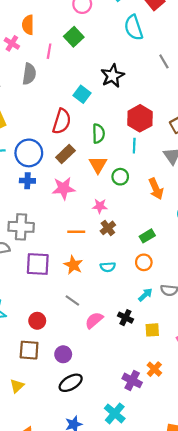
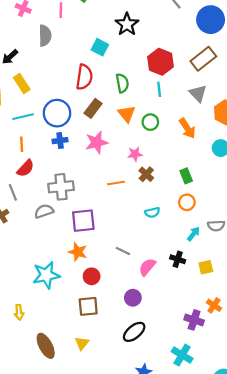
green rectangle: (147, 236) -> (186, 176), turned -72
orange star: (73, 265) -> (78, 252), moved
purple circle: (63, 354) -> (133, 298), moved

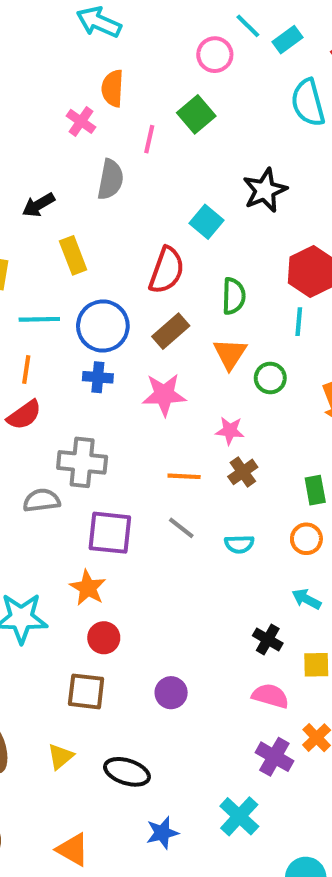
yellow rectangle: (22, 84) -> (73, 255), moved
cyan arrow: (194, 234) -> (306, 599), turned -112
gray line: (123, 251) -> (181, 528), moved
pink semicircle: (147, 267) -> (270, 696), moved, turned 54
black ellipse: (134, 332) -> (127, 772), moved, turned 45

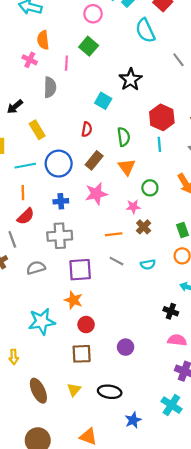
red semicircle: (167, 270) -> (87, 129), size x0.6
blue cross: (98, 377) -> (61, 201), moved
green circle: (270, 378) -> (150, 188), moved
gray semicircle: (42, 500) -> (36, 268), moved

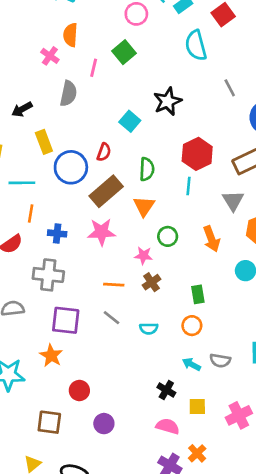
brown rectangle: (94, 160) -> (106, 191), size x1.4
blue circle: (59, 164) -> (71, 167), moved
orange line: (23, 193) -> (31, 214), moved
red circle: (86, 325) -> (79, 391), moved

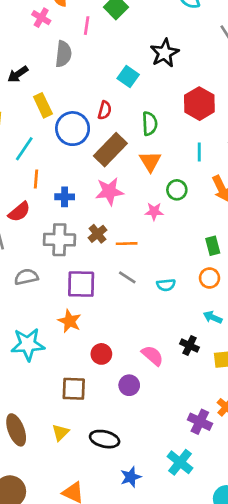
cyan line: (22, 183) -> (24, 149), turned -50
cyan line: (188, 186) -> (199, 152), moved
brown cross: (152, 282) -> (98, 234), moved
pink semicircle: (168, 426) -> (152, 356), moved, turned 30

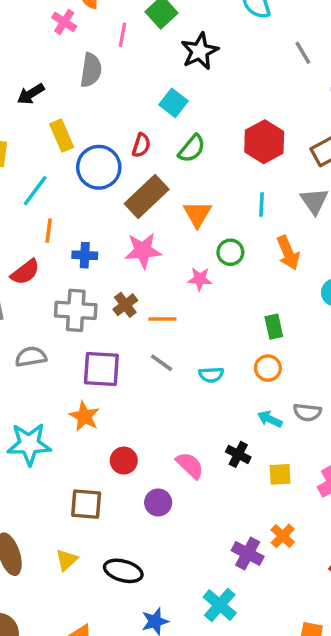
black star: (165, 53) -> (200, 51), moved
green semicircle: (150, 124) -> (192, 149), moved, turned 40

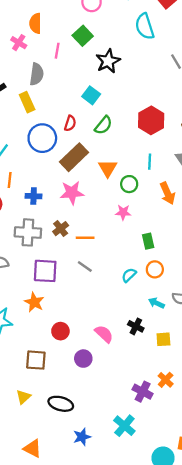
yellow rectangle: (62, 136) -> (27, 102), moved
green circle: (230, 252) -> (129, 184), moved
pink star: (200, 279) -> (123, 212), moved
green rectangle: (274, 327) -> (148, 241), moved
cyan semicircle: (211, 375) -> (129, 275), moved, turned 140

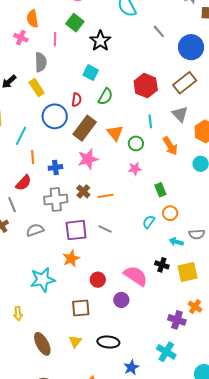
gray line: (85, 266) -> (105, 229), moved
orange star: (34, 302) -> (71, 259), turned 30
pink semicircle: (104, 334) -> (136, 276), size x1.4
yellow square: (163, 339) -> (187, 272), size x1.5

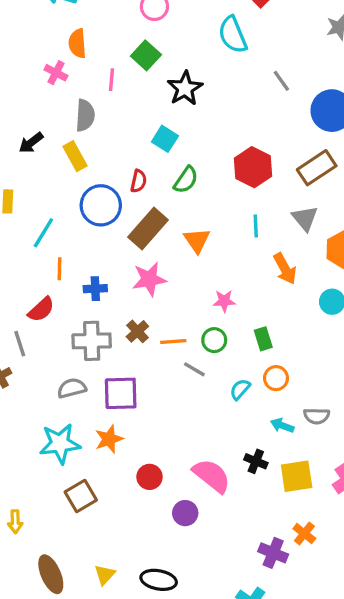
green circle: (136, 143) -> (214, 340), moved
gray line: (105, 229) -> (194, 369), moved
gray semicircle: (35, 230) -> (72, 388), moved
cyan star: (43, 280) -> (60, 444), moved
brown square: (81, 308) -> (81, 496), moved, turned -30

